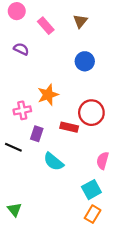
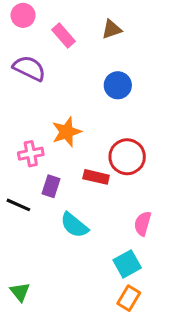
brown triangle: (80, 21) -> (112, 29), turned 32
purple semicircle: (21, 49) -> (29, 68), size x1.5

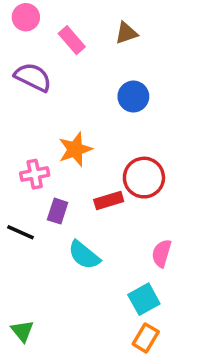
red rectangle: (96, 177) -> (109, 200), turned -30

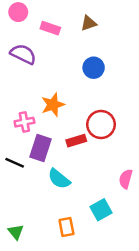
pink rectangle: (72, 40) -> (50, 28), turned -30
purple rectangle: (58, 211) -> (40, 148), size x1.5
pink semicircle: (162, 253) -> (126, 179), moved
orange rectangle: (146, 338) -> (66, 227), moved, turned -42

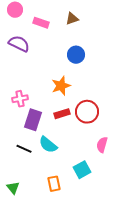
orange star: (53, 105) -> (61, 86), moved
red circle: (101, 124) -> (87, 112), moved
black line: (15, 163) -> (24, 149), moved

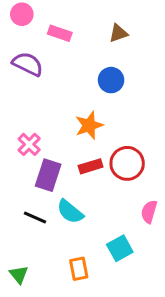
brown triangle: (72, 19) -> (118, 33), moved
pink cross: (20, 99) -> (29, 144), turned -35

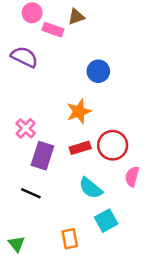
pink circle: (22, 14) -> (32, 13), moved
brown triangle: (118, 33) -> (76, 17), moved
cyan semicircle: (70, 212) -> (91, 188), moved
pink semicircle: (149, 212) -> (132, 176), moved

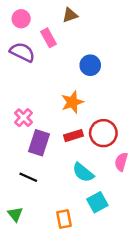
pink circle: (32, 13) -> (21, 19), moved
pink rectangle: (53, 30) -> (49, 38), moved, turned 42
green triangle: (17, 244) -> (15, 214), moved

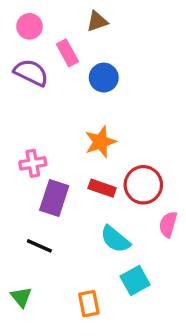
blue circle: (90, 65) -> (104, 78), moved
pink cross: (24, 118) -> (33, 163), turned 36
red rectangle: (74, 136) -> (102, 188), turned 36

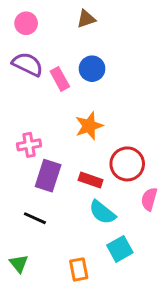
pink rectangle: (67, 53) -> (60, 79), moved
red rectangle: (102, 188) -> (91, 180), moved

